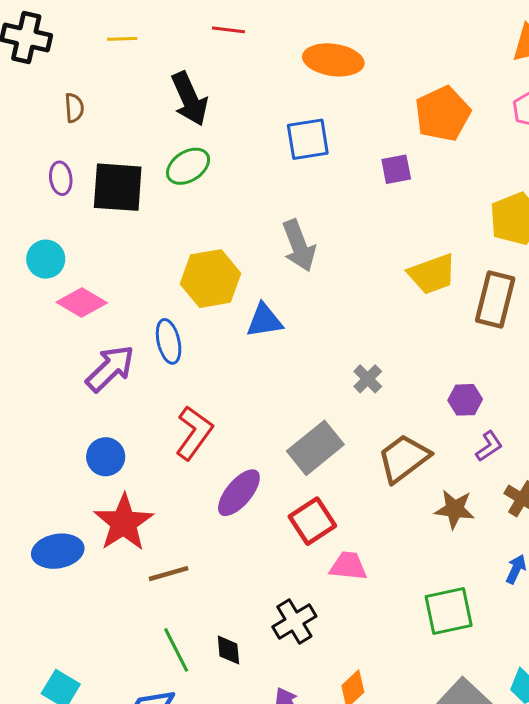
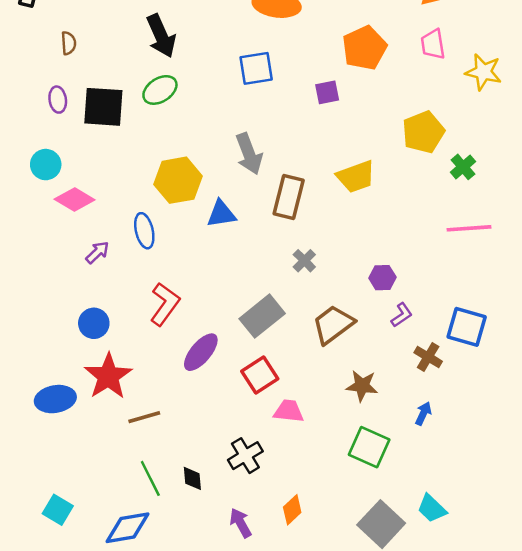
brown rectangle: (495, 300) -> (289, 197), moved
purple arrow: (110, 368) -> (97, 252), size x0.6
brown star: (455, 509) -> (362, 386), moved
green square: (449, 611) -> (369, 447), turned 36

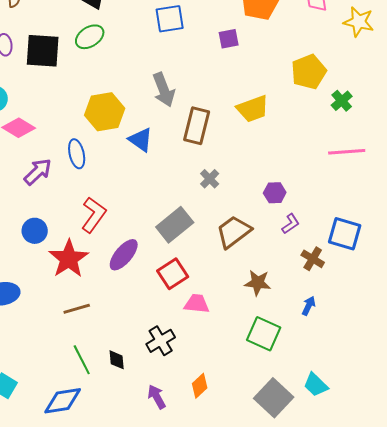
blue triangle: (221, 214) -> (141, 140), turned 44
purple arrow: (97, 252) -> (38, 172), size x1.4
red star: (108, 376) -> (69, 259), moved

